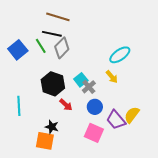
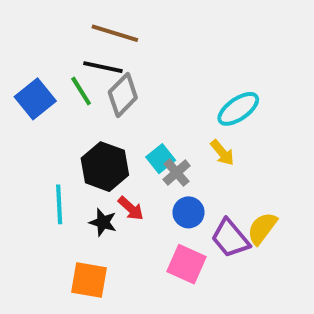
cyan line: (19, 106) -> (59, 204), moved
black star: (52, 127) -> (103, 222), moved

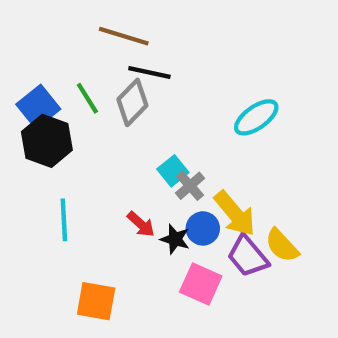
black line: (103, 67) -> (149, 73), moved
yellow arrow: (222, 153) -> (235, 213), moved, size x1.6
black hexagon: (105, 167) -> (47, 141), moved
black star: (103, 222) -> (175, 239), moved
yellow semicircle: (262, 228) -> (282, 246), turned -80

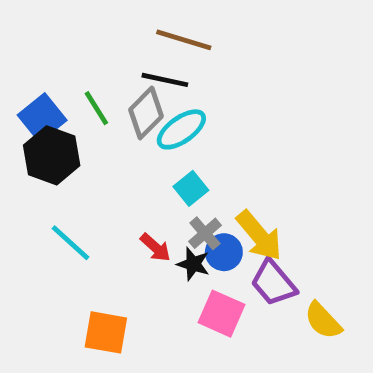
brown line: (124, 36) -> (184, 40), moved
cyan ellipse: (256, 117) -> (181, 129), moved
gray cross: (190, 186) -> (205, 233), moved
cyan line: (64, 220) -> (70, 243), turned -45
yellow semicircle: (282, 246) -> (323, 321), moved

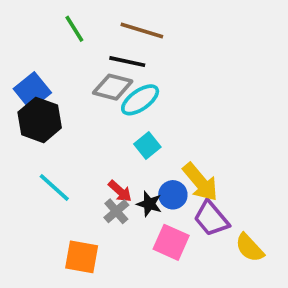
green line: (96, 108) -> (74, 29), moved
gray diamond: (146, 113) -> (113, 87), turned 60
gray cross: (205, 233) -> (116, 211), moved

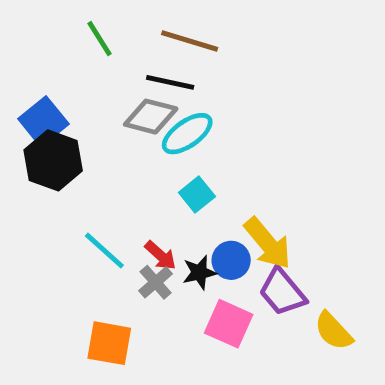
cyan line: (54, 188) -> (104, 251), moved
black star: (149, 204) -> (199, 273), turned -30

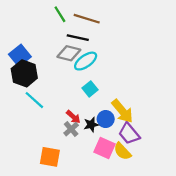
green line: (99, 39) -> (60, 14), moved
cyan line: (104, 251) -> (34, 100), moved
yellow semicircle: (333, 331) -> (122, 151), moved

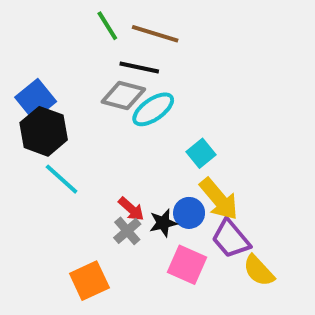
cyan square: (90, 89) -> (201, 153), moved
yellow semicircle: (122, 151) -> (259, 271), moved
orange square: (50, 157) -> (89, 281), turned -35

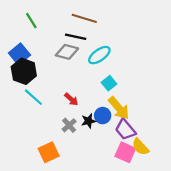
green line: (107, 26) -> (31, 21), moved
cyan ellipse: (153, 109) -> (99, 55), moved
red arrow: (131, 209) -> (71, 99), moved
pink square: (187, 265) -> (125, 152), moved

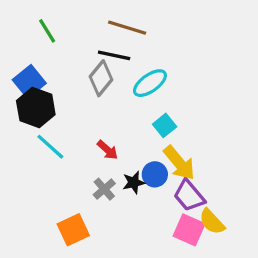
gray diamond: (67, 52) -> (101, 78), turned -65

